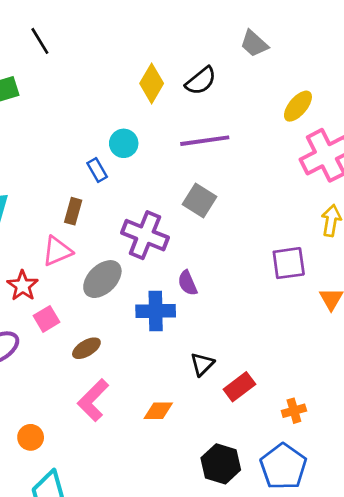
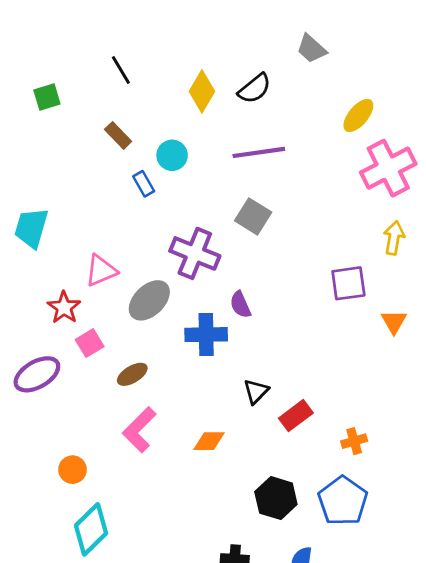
black line: (40, 41) -> (121, 70), moved
brown rectangle: (73, 211) -> (118, 135), moved, turned -60

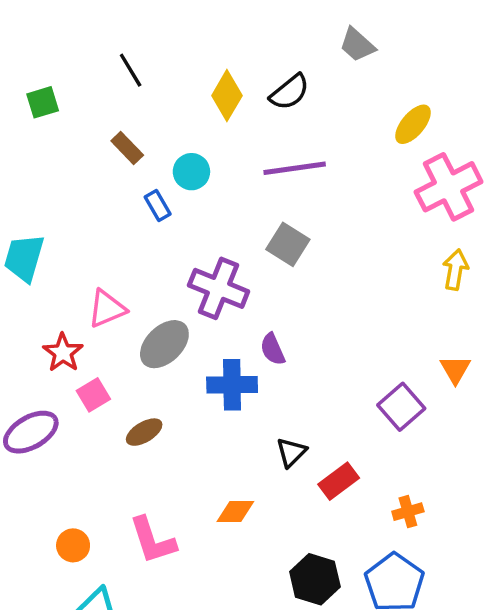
purple square: (348, 283) -> (401, 407), moved, turned -33
pink L-shape: (139, 430) -> (153, 540), moved, turned -63

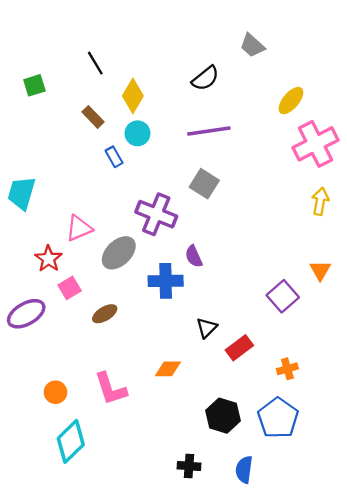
yellow diamond: (227, 96) -> (133, 96), moved

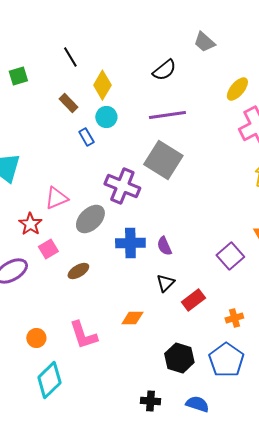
gray square: (204, 184) -> (163, 160), size x1.5
purple semicircle: (194, 256) -> (164, 246), moved
blue semicircle: (244, 470) -> (197, 404), turned 100

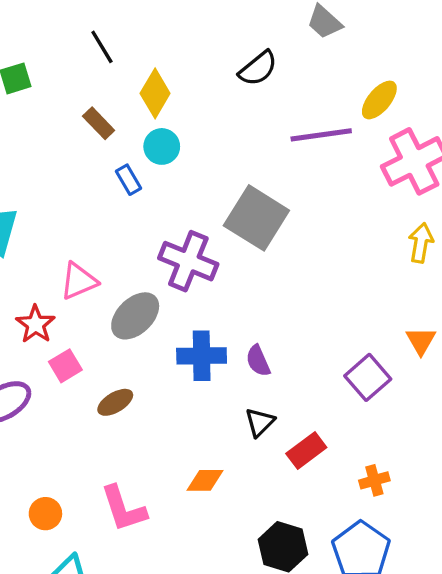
purple line: (167, 115) -> (321, 135), moved

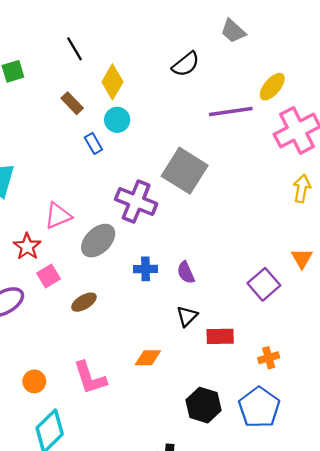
blue cross: (202, 356) -> (146, 269), size x0.7
red rectangle: (306, 450) -> (220, 336), turned 36

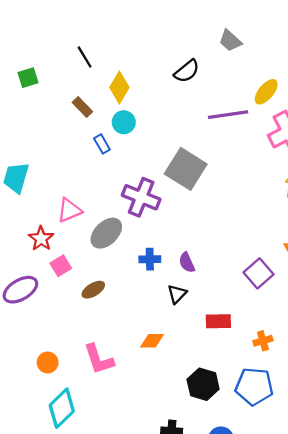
black triangle: (187, 316) -> (177, 294), moved
blue pentagon: (259, 407) -> (254, 386), turned -30

